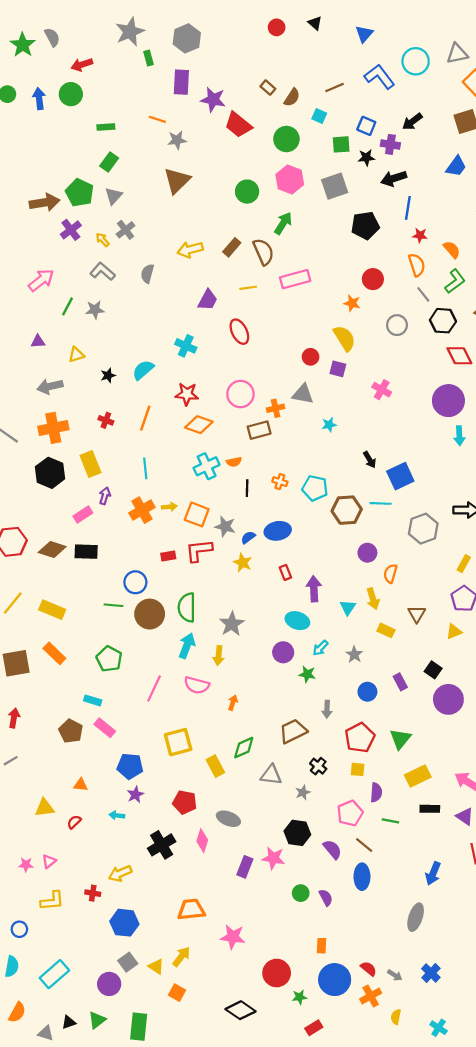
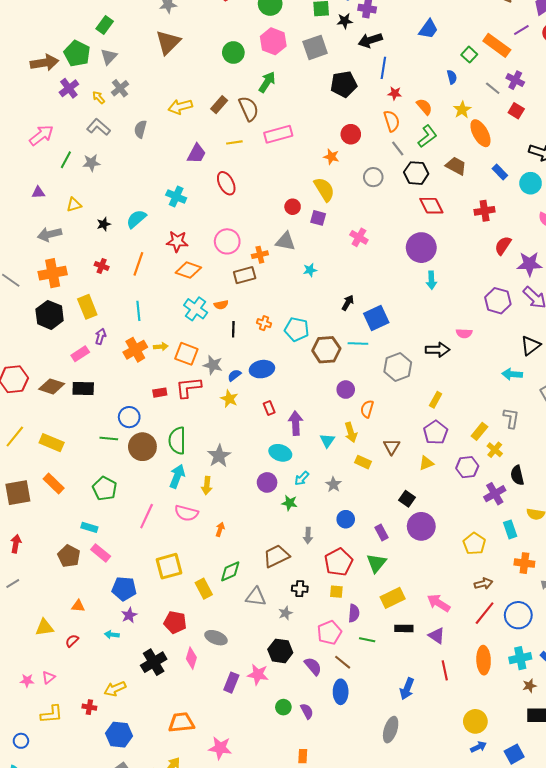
black arrow: (370, 460) -> (348, 303), turned -119
cyan cross: (207, 466) -> (196, 309), turned -30
purple rectangle: (400, 682) -> (381, 532), moved
black cross: (318, 766) -> (300, 589), turned -35

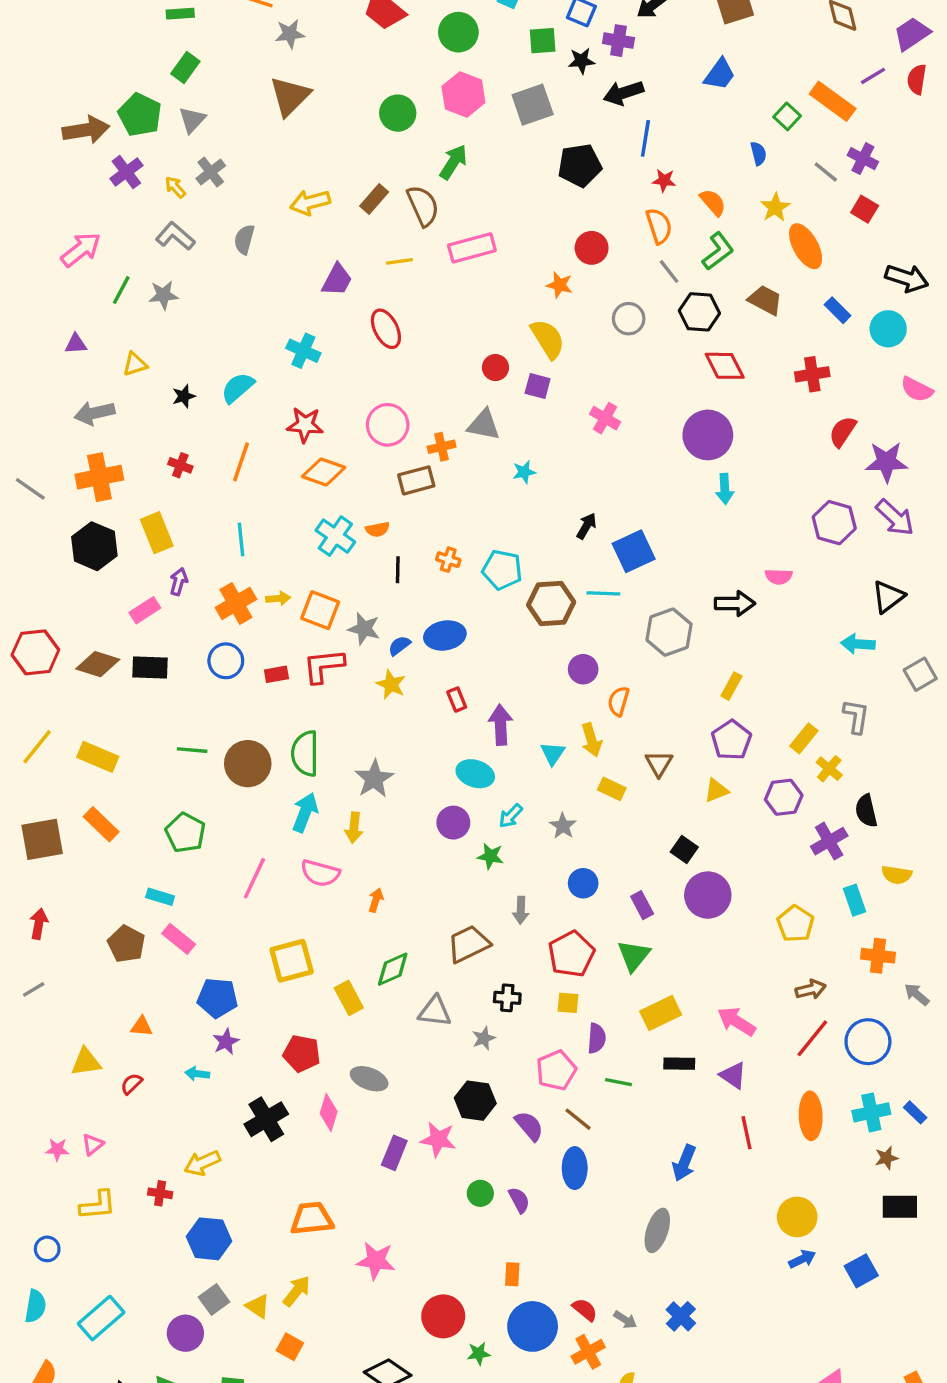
blue circle: (129, 417) -> (226, 661), moved

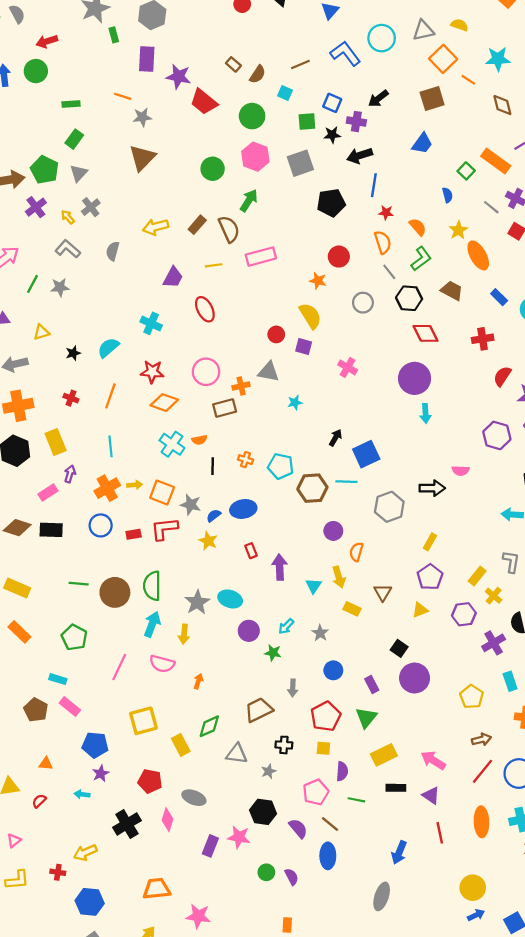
cyan ellipse: (475, 774) -> (230, 599), moved

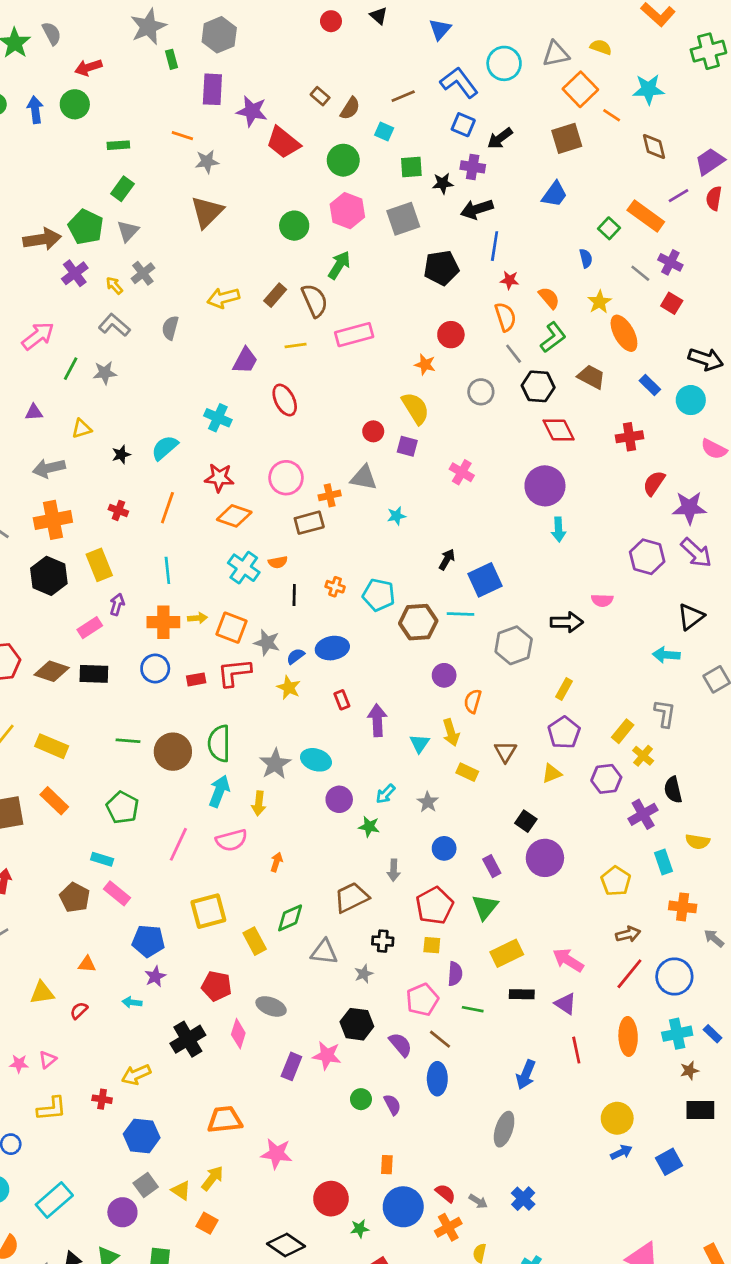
blue square: (332, 103) -> (463, 125), moved
orange cross: (107, 488) -> (163, 622), turned 30
pink semicircle: (162, 664) -> (231, 840), turned -30

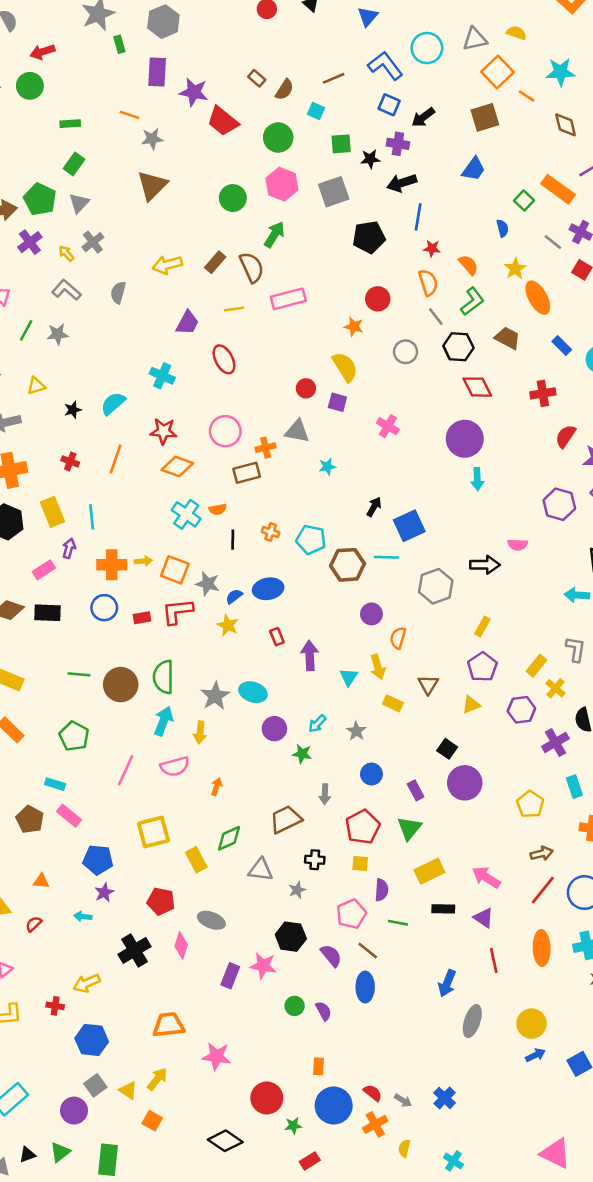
cyan line: (167, 570) -> (92, 517), moved
gray ellipse: (504, 1129) -> (472, 1021), moved

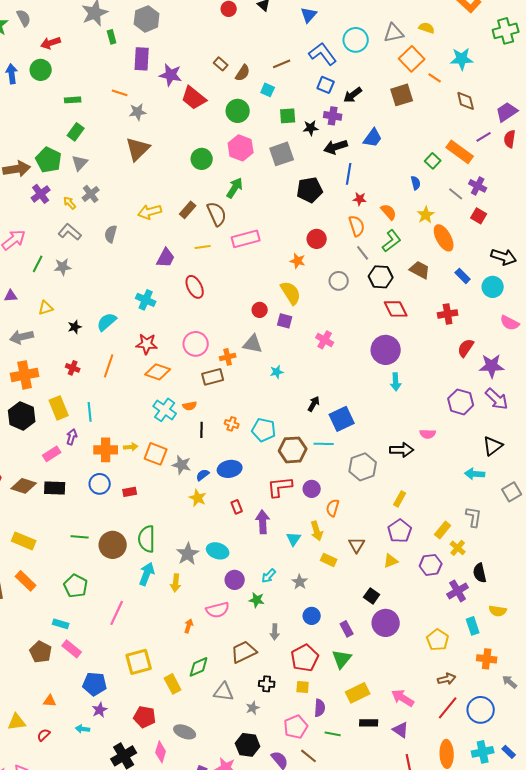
blue trapezoid: (474, 169) -> (373, 138), moved
red L-shape: (177, 611) -> (280, 487), moved
pink semicircle: (175, 766) -> (218, 610), moved

